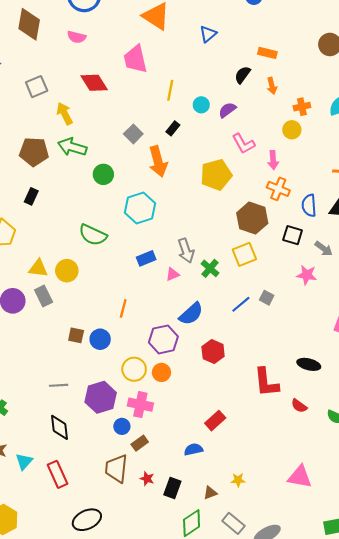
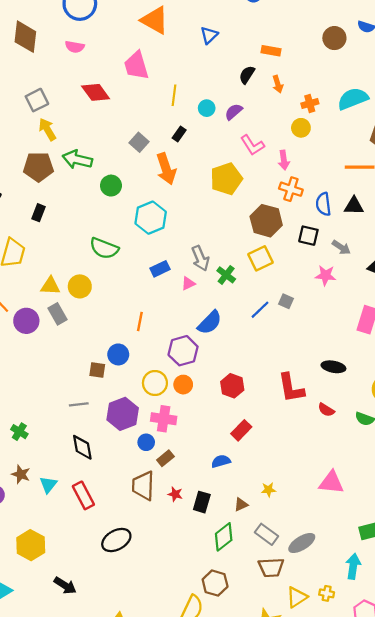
yellow arrow: (65, 114) -> (47, 129), moved
brown square: (76, 335) -> (97, 370), moved
red hexagon: (213, 352) -> (232, 386), moved

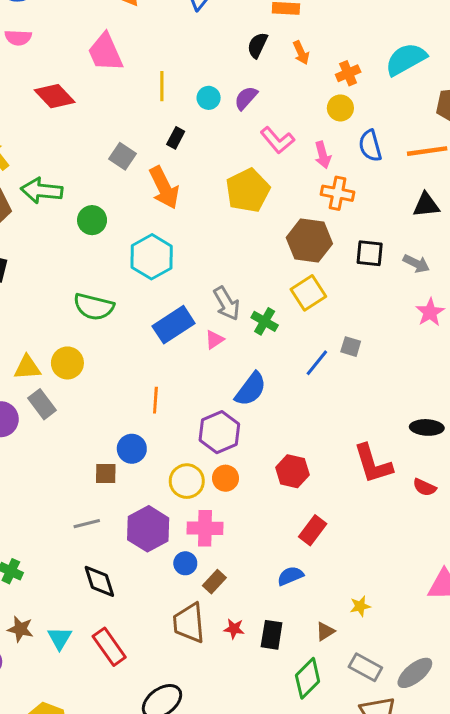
blue semicircle: (323, 204) -> (370, 146), moved
blue rectangle: (160, 269) -> (174, 325), size x1.5
pink star: (326, 275) -> (430, 312), moved, turned -30

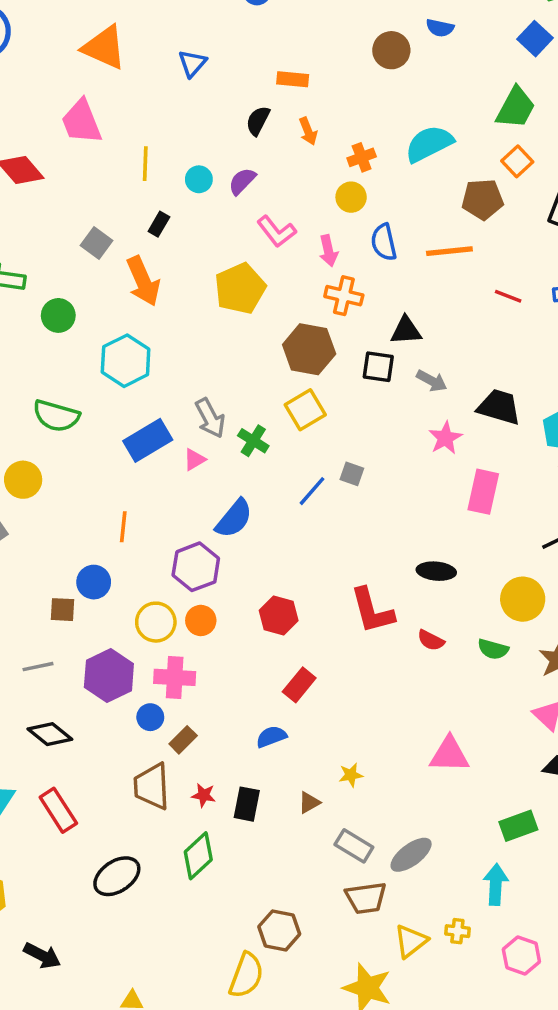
black triangle: (426, 205) -> (406, 331), moved
black diamond: (99, 581) -> (50, 734), turned -36
green diamond: (308, 678) -> (198, 856), moved

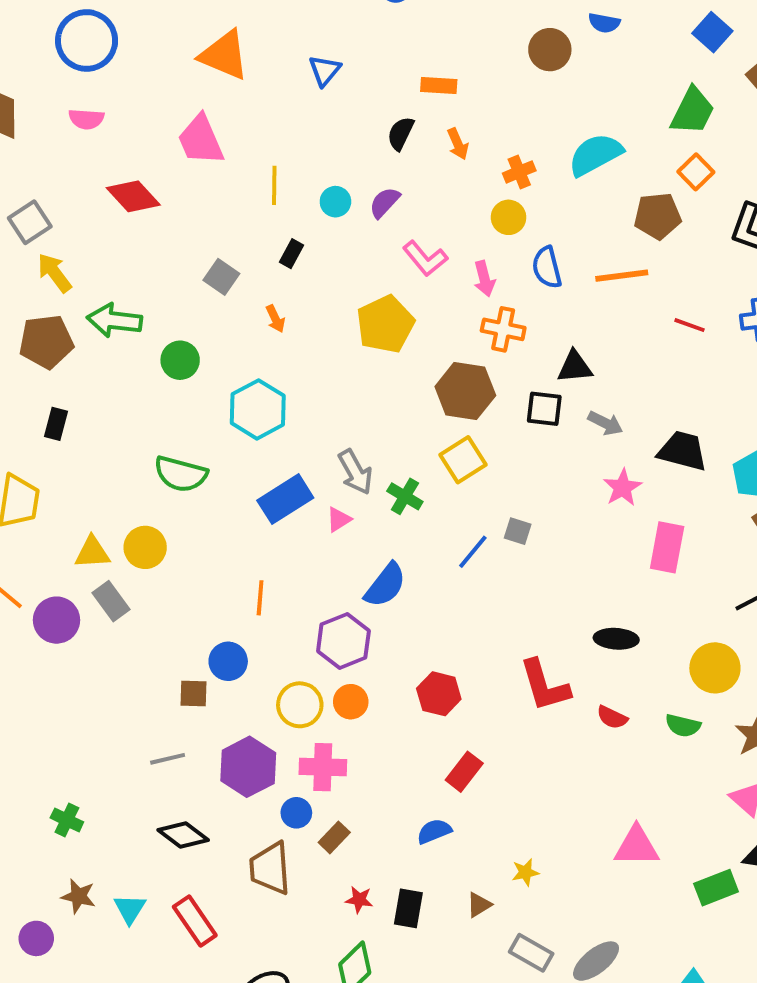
orange arrow: (143, 281) -> (275, 319), size x0.5
brown trapezoid: (152, 786) -> (270, 868), moved
green rectangle: (518, 826) -> (716, 888), moved

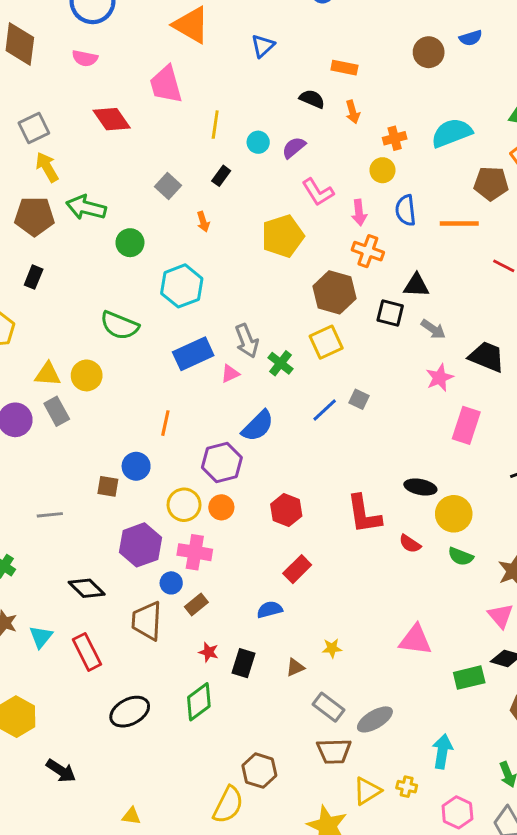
blue semicircle: (604, 23) -> (471, 38), turned -35
black semicircle: (401, 133) -> (312, 99), turned 80
yellow circle: (715, 668) -> (454, 514), moved
gray line: (168, 759) -> (50, 515), moved

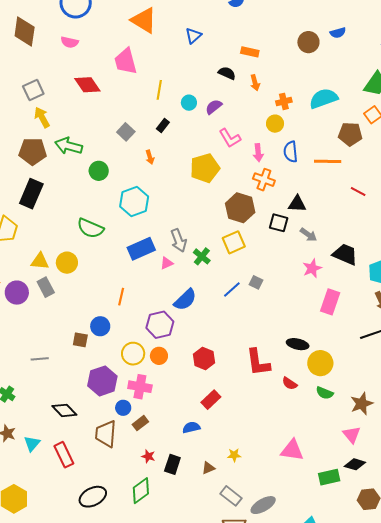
black rectangle: (34, 277) -> (31, 194), size x1.8

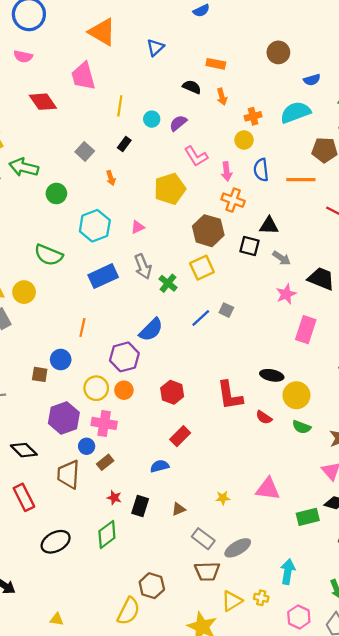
blue semicircle: (338, 33) -> (312, 80), moved
pink triangle: (167, 263) -> (138, 227), moved
yellow star: (234, 455) -> (223, 498), moved

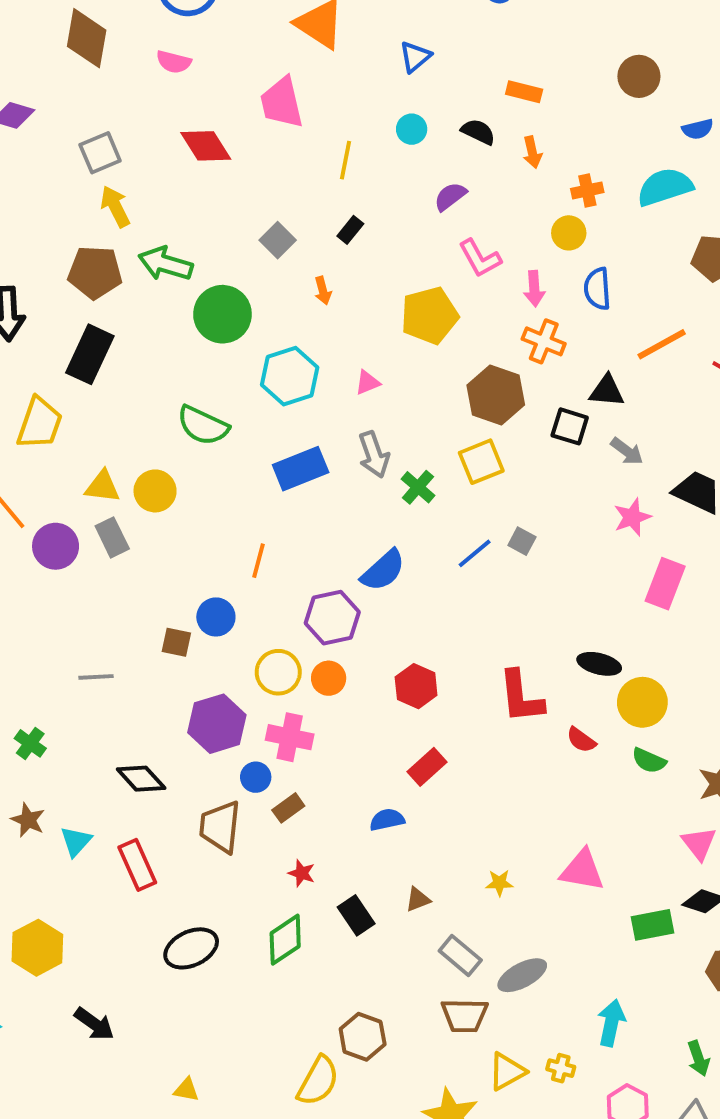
cyan circle: (152, 119) -> (412, 129), moved
orange line: (301, 180) -> (662, 344), moved, turned -32
green circle: (56, 194) -> (222, 314), size x1.5
black rectangle: (140, 506) -> (356, 915), moved, turned -54

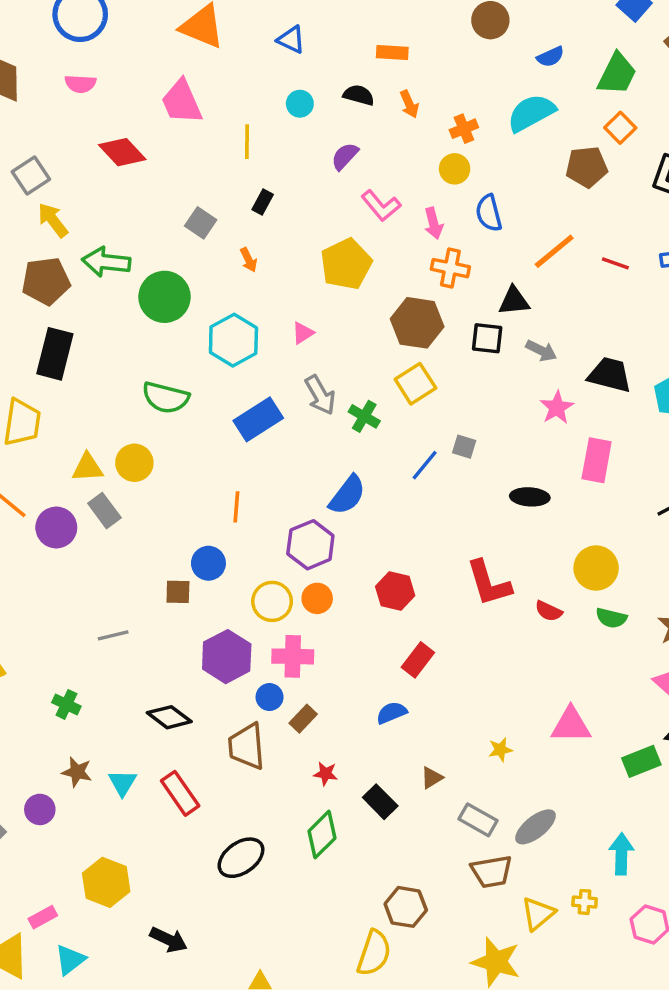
blue triangle: (415, 57) -> (291, 40), turned -44
black ellipse: (599, 664) -> (530, 497), moved

